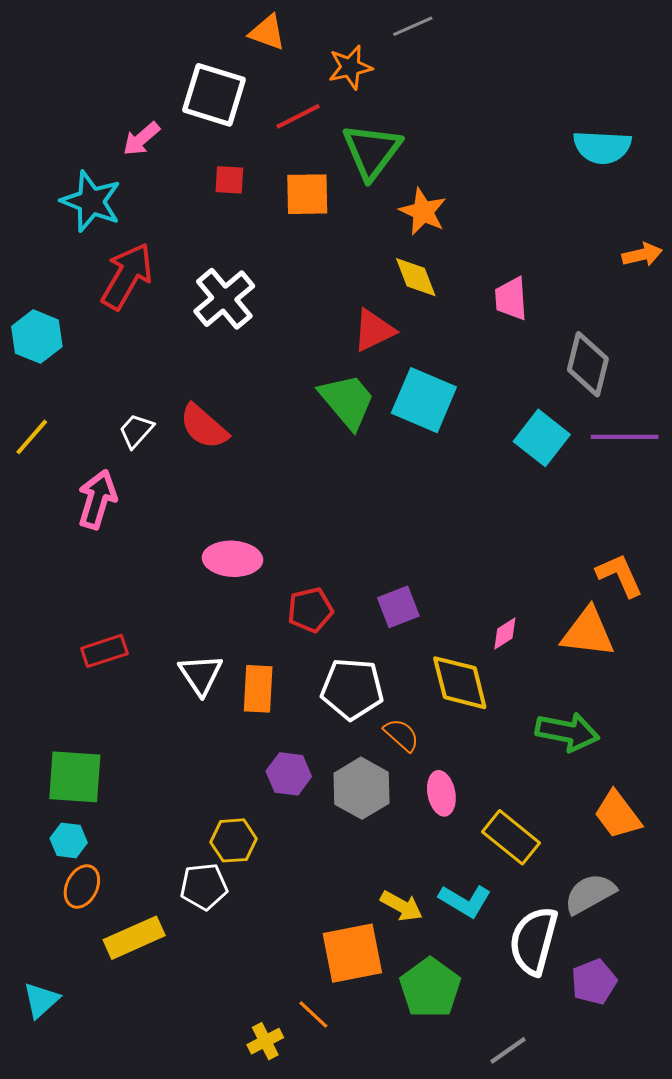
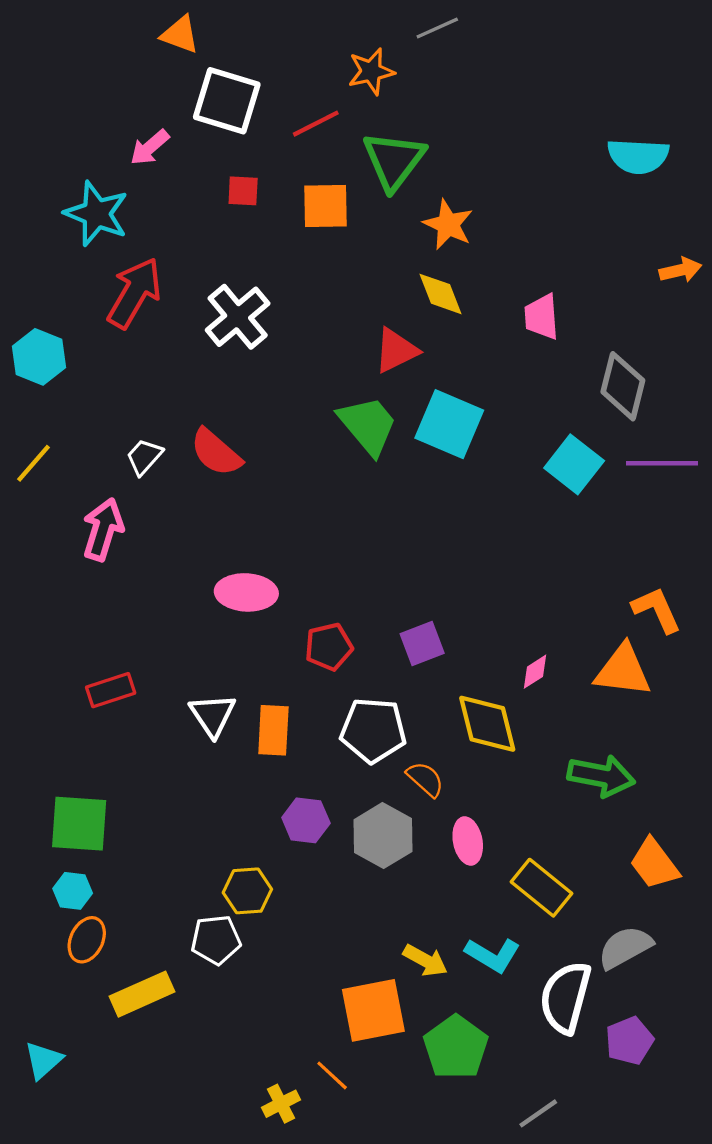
orange triangle: (267, 32) -> (180, 35), moved

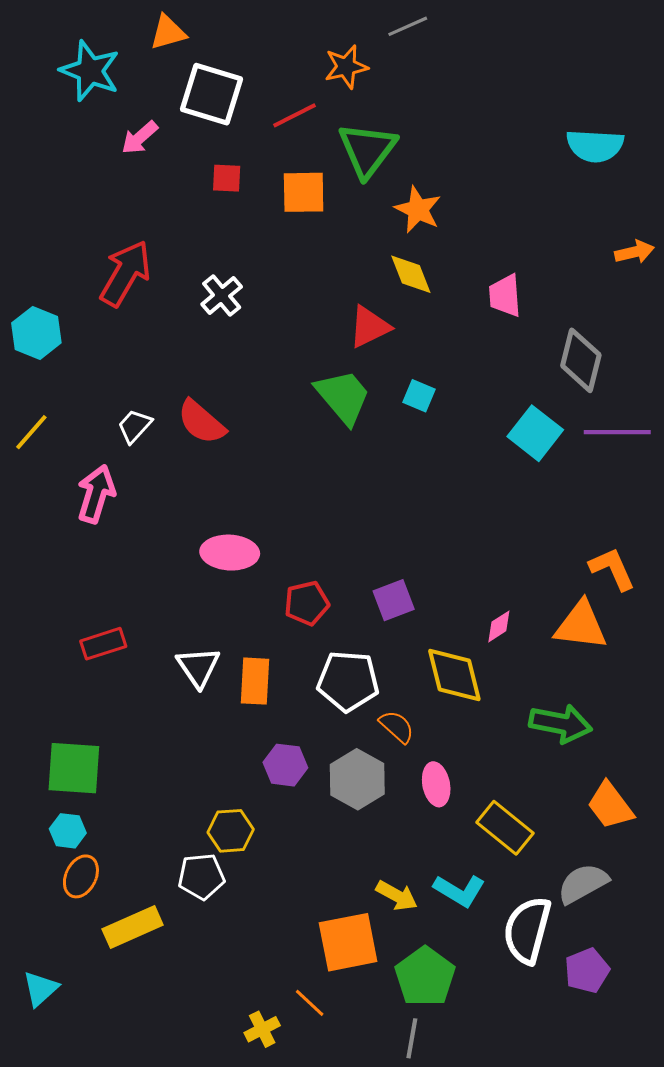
orange triangle: (180, 35) -> (168, 32), turned -36
cyan star: (96, 214) -> (90, 71), moved
white cross: (238, 317) -> (222, 296), size x0.7
cyan square: (449, 424) -> (419, 396), size x0.5
gray line: (538, 1113) -> (412, 1038), moved, turned -45

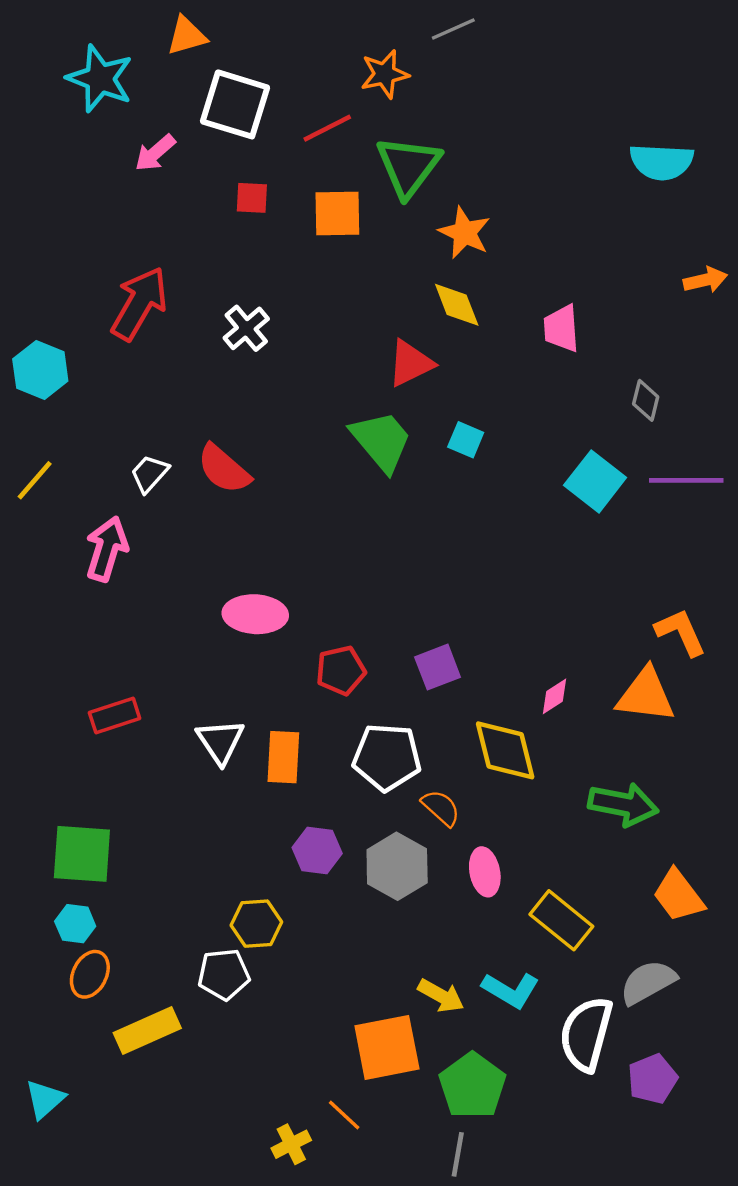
gray diamond: (581, 360) -> (646, 400), size x0.6

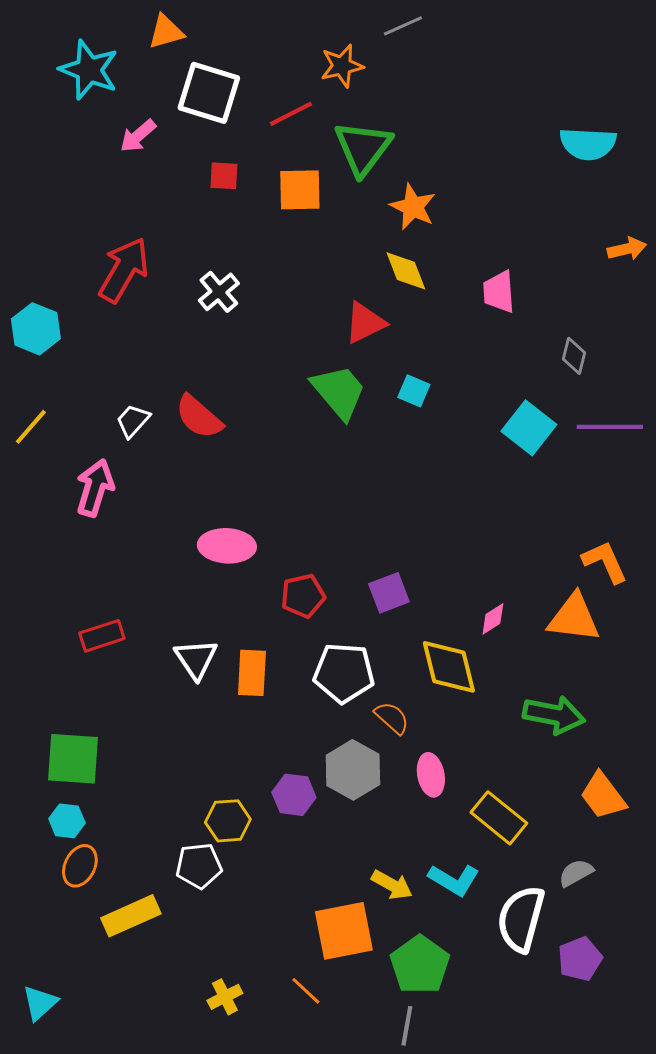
purple hexagon: (317, 851) -> (294, 795), moved
gray semicircle: (648, 982) -> (576, 873), size x0.7
cyan triangle: (45, 1099) -> (40, 1003), moved
yellow cross: (291, 1144) -> (225, 997), moved

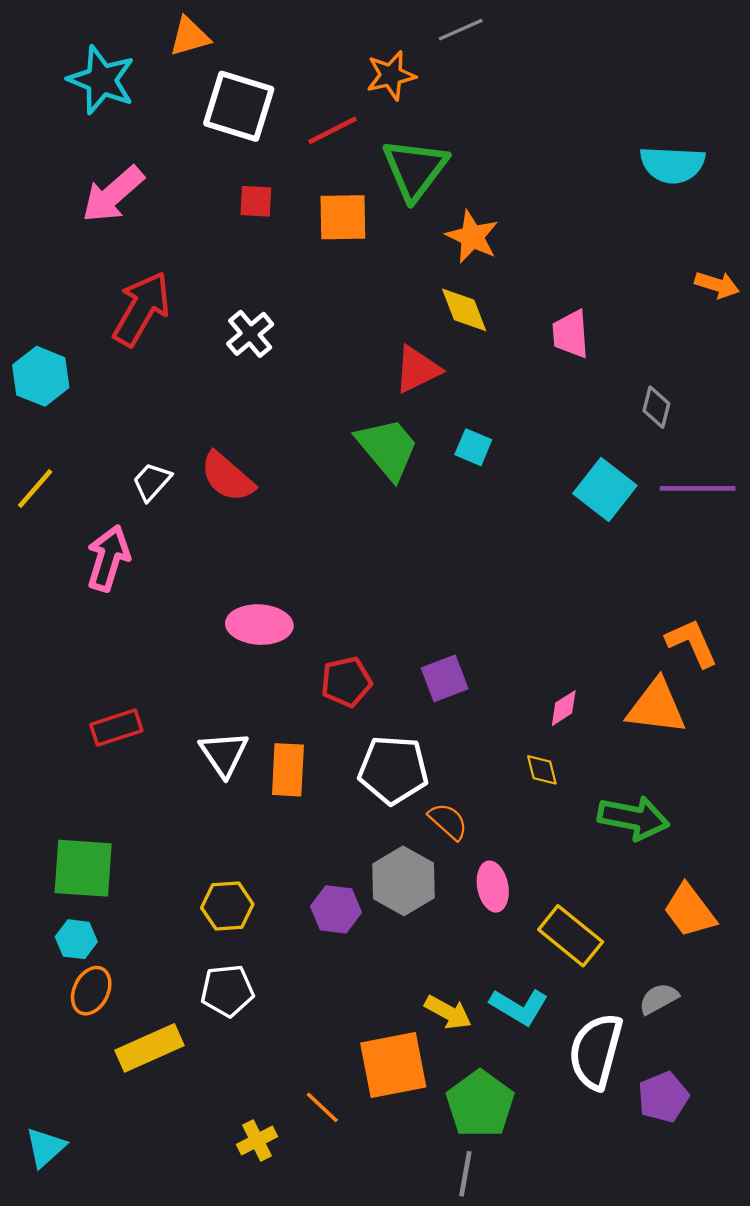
pink arrow: (138, 136) -> (113, 194), moved, size x1.5
orange arrow: (627, 249) -> (717, 285), turned 30
yellow diamond: (449, 667) -> (542, 770), moved, size x0.5
yellow hexagon: (228, 821) -> (227, 906), moved
orange line: (306, 991) -> (322, 1107), moved

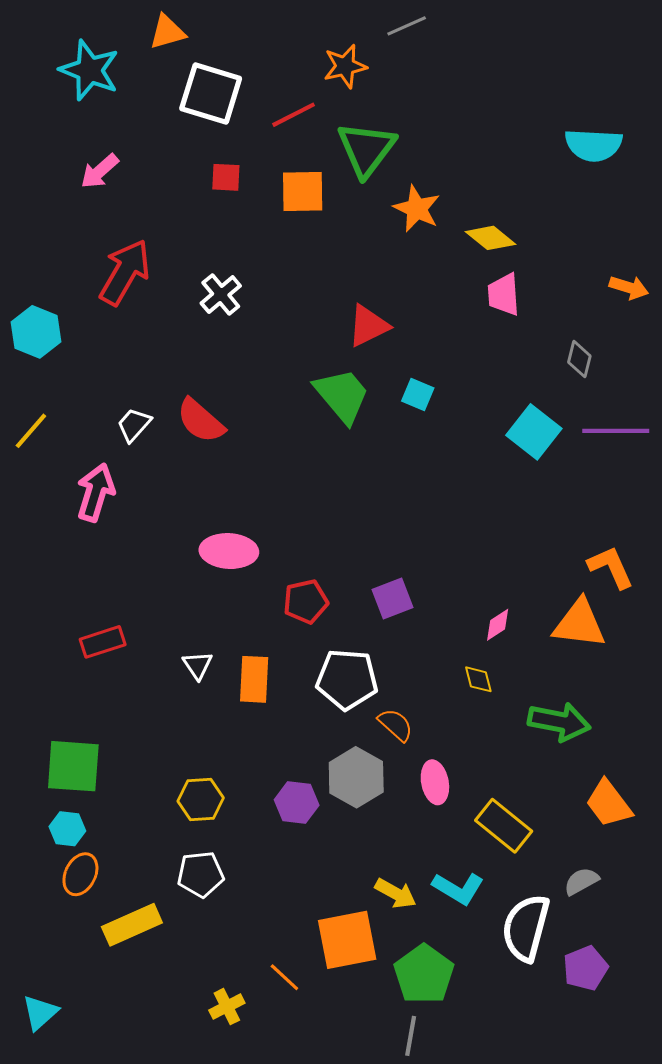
pink arrow: (113, 194) -> (100, 171), size x0.7
orange arrow: (717, 285) -> (629, 287), moved
yellow diamond: (464, 310) -> (490, 238), moved, turned -30
white triangle: (224, 754) -> (198, 665), size x0.7

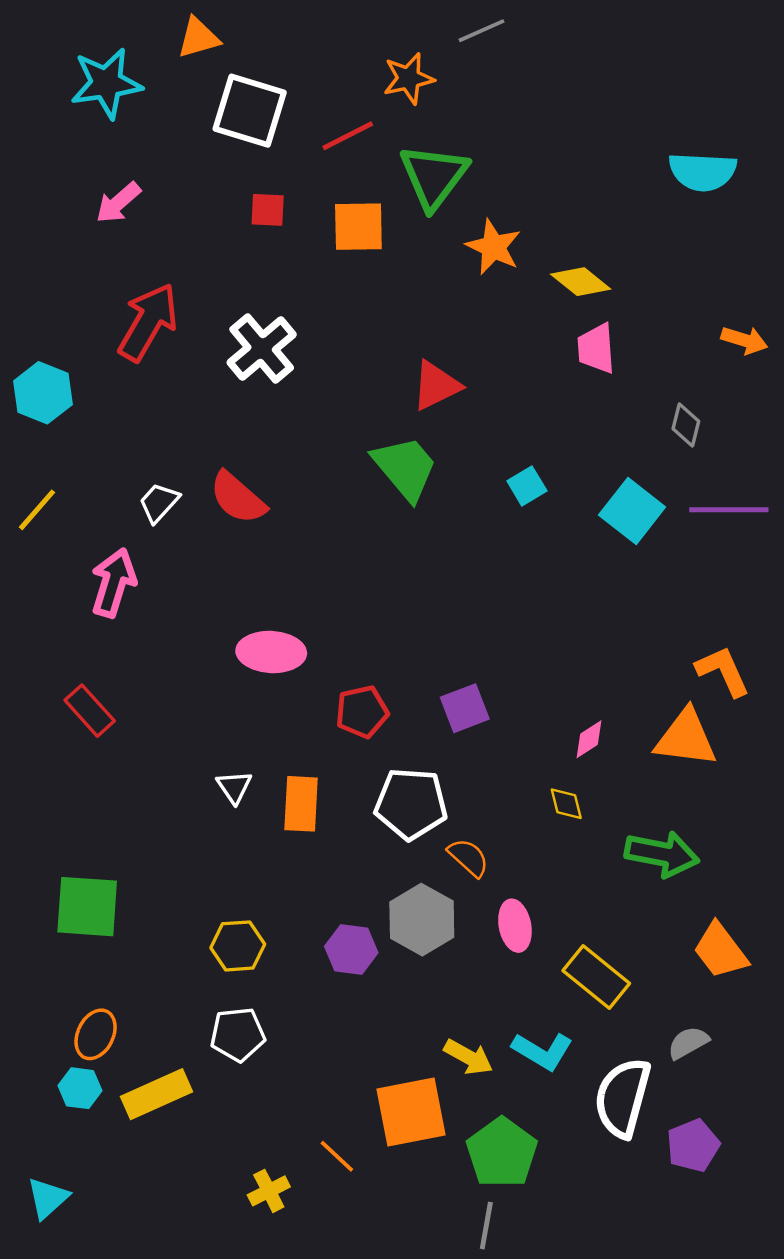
cyan star: (90, 70) -> (106, 83), turned -30
white cross: (221, 294) -> (262, 348), size x1.4
cyan square: (418, 394) -> (527, 486), moved, turned 36
red rectangle: (103, 642) -> (90, 711), moved, turned 66
cyan hexagon: (67, 829) -> (80, 1088), moved

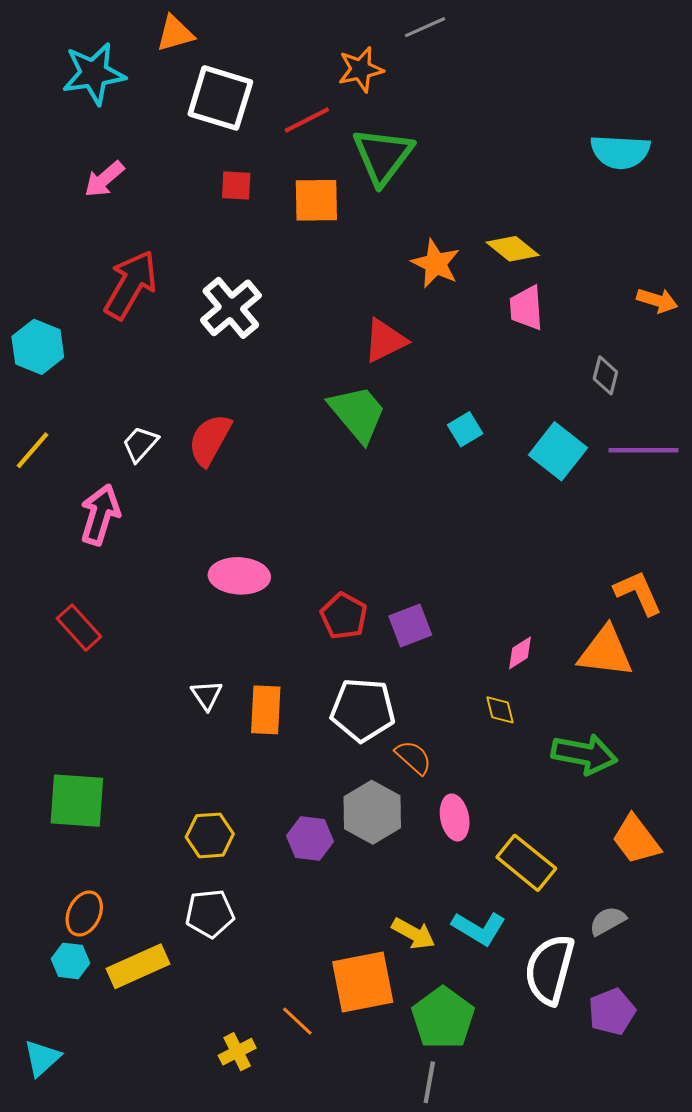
orange star: (493, 247) -> (436, 264), moved
red semicircle: (238, 498) -> (210, 440), turned 78
red pentagon: (362, 712) -> (344, 616), moved, turned -30

